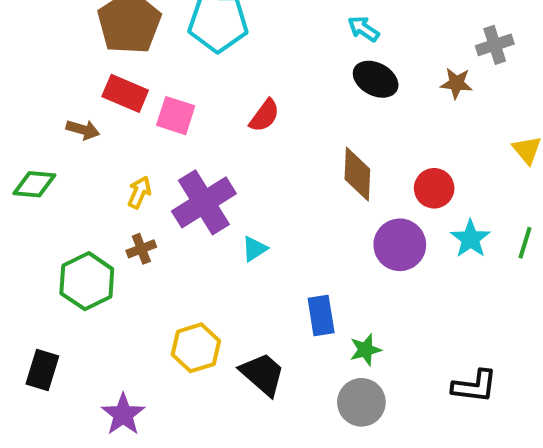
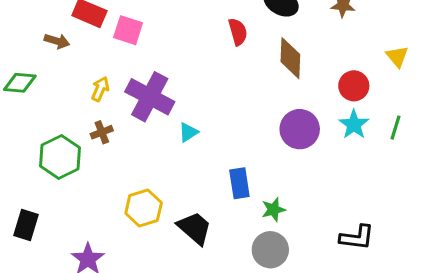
red semicircle: (265, 116) -> (238, 32), moved, turned -52
brown diamond: (357, 174) -> (290, 58), moved
red circle: (434, 188) -> (354, 86), moved
purple cross: (204, 202) -> (150, 97), turned -30

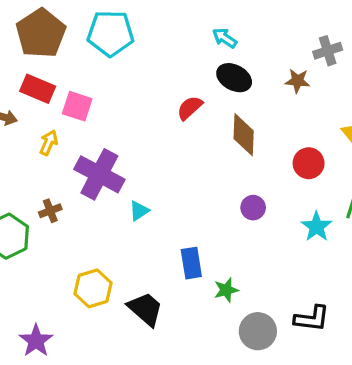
red semicircle: (238, 32) -> (190, 108), turned -116
yellow arrow: (100, 89) -> (49, 143), moved
cyan star: (354, 125) -> (317, 227), moved
purple circle: (300, 129) -> (253, 208), size x0.6
gray circle: (270, 250) -> (258, 331), moved

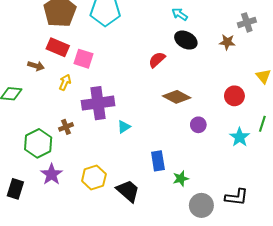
brown diamond: (244, 135) -> (177, 97), moved, turned -64
purple cross: (99, 174) -> (98, 103), turned -36
purple star: (36, 341) -> (52, 174), moved

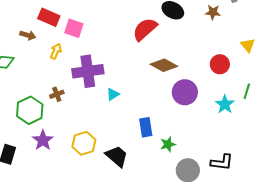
red semicircle: (157, 60) -> (145, 29), size x1.5
purple circle: (198, 125) -> (185, 92), size x1.6

